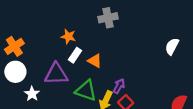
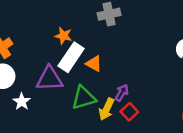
white rectangle: (75, 55) -> (71, 57), size x1.6
green triangle: (86, 90) -> (84, 98), turned -35

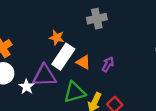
purple arrow: (122, 93) -> (108, 64), moved
white star: (22, 102) -> (27, 87), moved

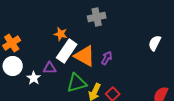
orange triangle: (83, 62) -> (85, 56), size x1.6
purple triangle: (44, 76) -> (50, 68), size x0.6

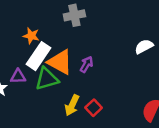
white semicircle: (155, 43) -> (144, 47), turned 35
green triangle: (77, 83) -> (47, 79), moved

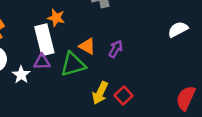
white rectangle: (38, 56) -> (44, 40), moved, turned -48
orange triangle: (60, 62) -> (87, 46), size x0.6

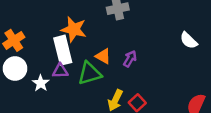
orange star: (56, 18) -> (74, 29), size x1.5
white semicircle: (178, 29) -> (189, 40), turned -108

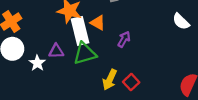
white rectangle: (63, 50) -> (80, 31), moved
orange triangle: (103, 56) -> (98, 23), moved

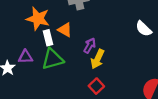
white rectangle: (80, 31) -> (48, 38), size x0.6
yellow arrow: (110, 80) -> (97, 59), moved

